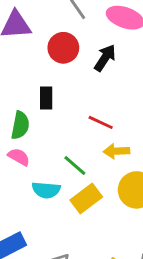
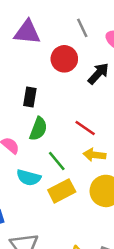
black rectangle: (46, 98) -> (30, 97), moved
green semicircle: (20, 125) -> (38, 129), moved

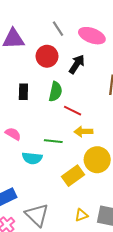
green semicircle: (38, 129) -> (55, 92), moved
green line: (57, 161) -> (53, 141), turned -36
yellow rectangle: (62, 191) -> (73, 176), moved

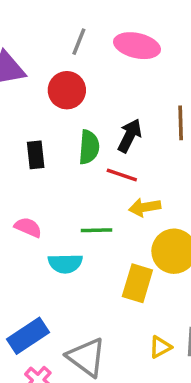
gray line: (58, 29) -> (79, 42), turned 63
black arrow: (77, 64) -> (130, 136), moved
yellow rectangle: (73, 176) -> (137, 283), turned -30

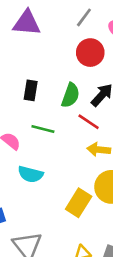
red circle: (67, 90) -> (90, 53), moved
green line: (97, 230) -> (43, 129), moved

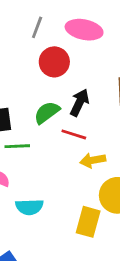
green semicircle: (70, 95) -> (47, 112), turned -130
green line: (43, 129) -> (17, 146), moved

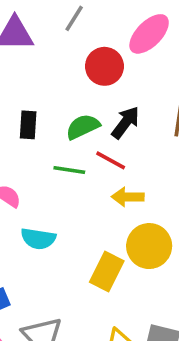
gray line: (37, 27) -> (74, 18), moved
pink ellipse: (84, 30) -> (149, 34), turned -68
green line: (17, 146) -> (69, 170), moved

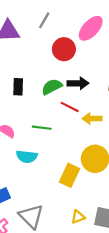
black arrow: (126, 123) -> (78, 83), turned 54
green line: (69, 170) -> (42, 128), moved
yellow arrow: (128, 197) -> (92, 119), moved

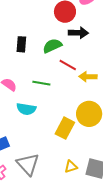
black arrow: (78, 83) -> (78, 33), moved

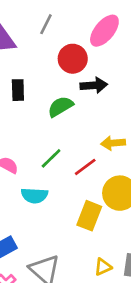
black rectangle: (21, 44) -> (18, 90), moved
red line: (68, 65) -> (85, 167), moved, turned -60
green line: (41, 83) -> (51, 158), turned -48

